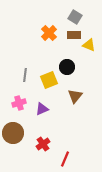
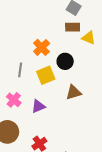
orange cross: (49, 33) -> (42, 47), moved
brown triangle: (75, 96) -> (74, 92), turned 35
pink cross: (19, 103) -> (14, 100), turned -32

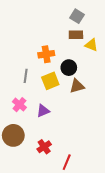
orange cross: (42, 47) -> (46, 54), turned 35
brown triangle: (74, 92) -> (77, 86), moved

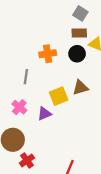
black circle: (69, 68) -> (77, 54), moved
yellow square: (50, 81) -> (59, 96), moved
red cross: (44, 147) -> (27, 160), moved

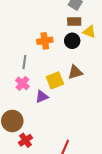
pink cross: (19, 107) -> (22, 83), moved

